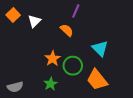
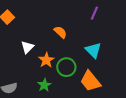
purple line: (76, 11) -> (94, 13), moved
white triangle: (34, 21) -> (27, 47), moved

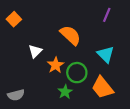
orange semicircle: (60, 32) -> (70, 35), size x1.5
green star: (44, 85) -> (65, 92), moved

